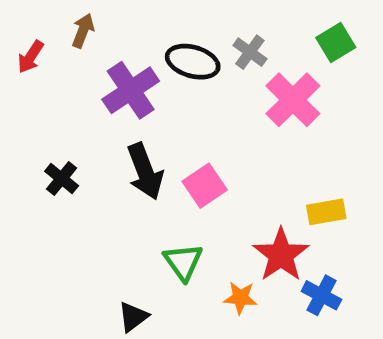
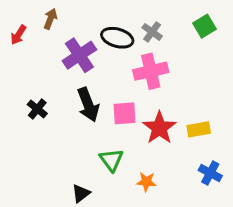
pink cross: (293, 100) -> (151, 71), moved, turned 32
pink square: (205, 186) -> (124, 113), turned 30
red star: (281, 255) -> (159, 128), moved
blue cross: (321, 295) -> (210, 173), moved

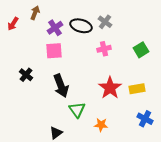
green square: (204, 26) -> (141, 50), moved
purple cross: (79, 55) -> (55, 28), moved, size x0.7
pink cross: (151, 71) -> (104, 49), size x0.6
black arrow: (88, 105) -> (61, 86), moved
pink square: (124, 113) -> (54, 51), moved

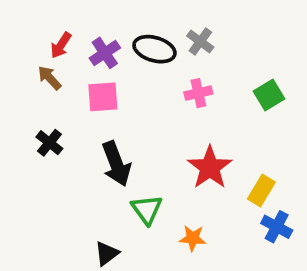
brown arrow: (35, 13) -> (49, 78), moved, turned -64
red arrow: (13, 24) -> (61, 45), moved
yellow rectangle: (137, 89) -> (261, 190), moved, turned -49

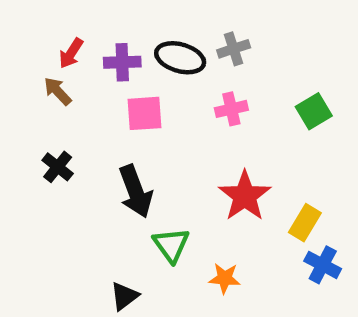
gray cross: (200, 41) -> (234, 49), turned 36
purple cross: (105, 53) -> (122, 62), turned 32
pink square: (103, 97) -> (144, 113), moved

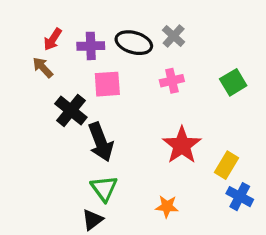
gray cross: (234, 49) -> (174, 36), turned -30
black cross: (58, 167) -> (71, 110), moved, size x1.4
green triangle: (171, 245) -> (104, 188), moved

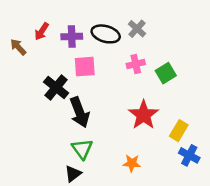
brown arrow: (43, 67) -> (18, 47), moved
green square: (233, 82) -> (166, 73), moved

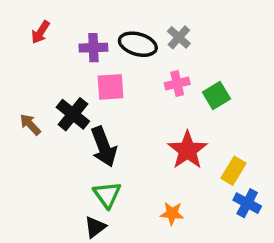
red arrow: (42, 31) -> (40, 32), moved
brown arrow: (18, 47) -> (30, 125), moved

